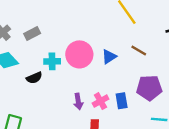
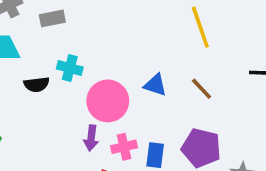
pink circle: (79, 54) -> (108, 101), moved
blue triangle: (109, 57) -> (155, 85), turned 35

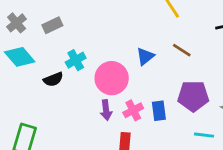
cyan cross: (70, 68) -> (76, 60), turned -30
blue triangle: (155, 85) -> (145, 56), turned -42

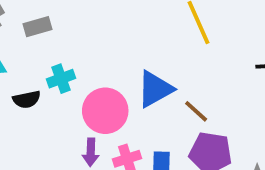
brown line: (182, 50) -> (196, 111), moved
blue triangle: (145, 56) -> (155, 89), size x1.5

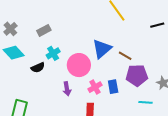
gray rectangle: (38, 27) -> (44, 30), moved
purple arrow: (91, 152) -> (67, 89), moved

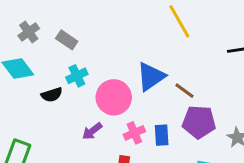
gray cross: (10, 29) -> (29, 32), moved
gray rectangle: (44, 30) -> (67, 40), turned 56
purple arrow: (67, 89) -> (92, 131), turned 56

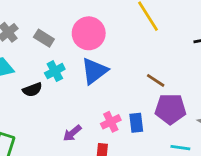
blue triangle: (151, 77) -> (94, 71), moved
pink circle: (114, 97) -> (89, 33), moved
purple arrow: (92, 131) -> (72, 133), moved

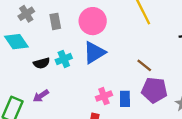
gray rectangle: (44, 38) -> (55, 21), turned 42
cyan cross: (55, 71) -> (64, 59), moved
purple arrow: (72, 133) -> (41, 96), moved

